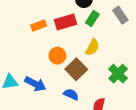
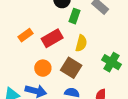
red rectangle: (66, 22) -> (52, 38), moved
orange circle: (57, 56) -> (43, 68), moved

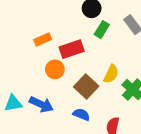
yellow semicircle: (81, 43) -> (111, 74), moved
orange circle: (43, 68) -> (55, 69), moved

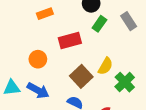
orange rectangle: (43, 40) -> (45, 14), moved
orange circle: (55, 69) -> (38, 59), moved

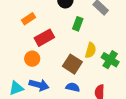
green rectangle: (99, 24) -> (78, 24), moved
red rectangle: (70, 40) -> (44, 38), moved

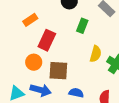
red rectangle: (44, 38) -> (47, 40), turned -36
brown square: (72, 64) -> (58, 71), moved, turned -30

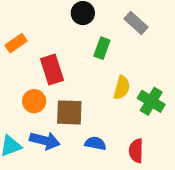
orange rectangle: (30, 20) -> (16, 43), moved
red rectangle: (47, 40) -> (52, 69), turned -42

